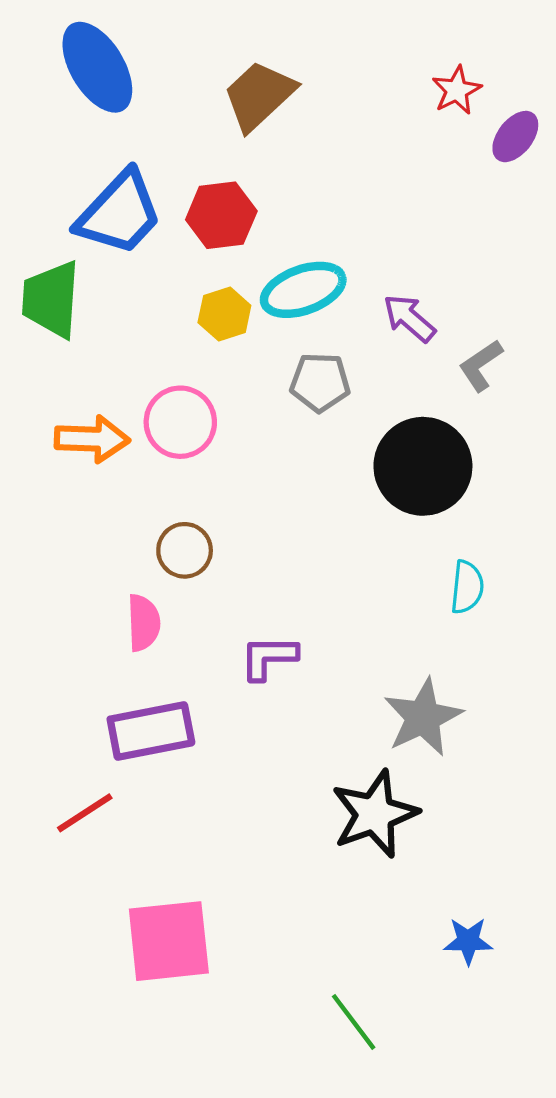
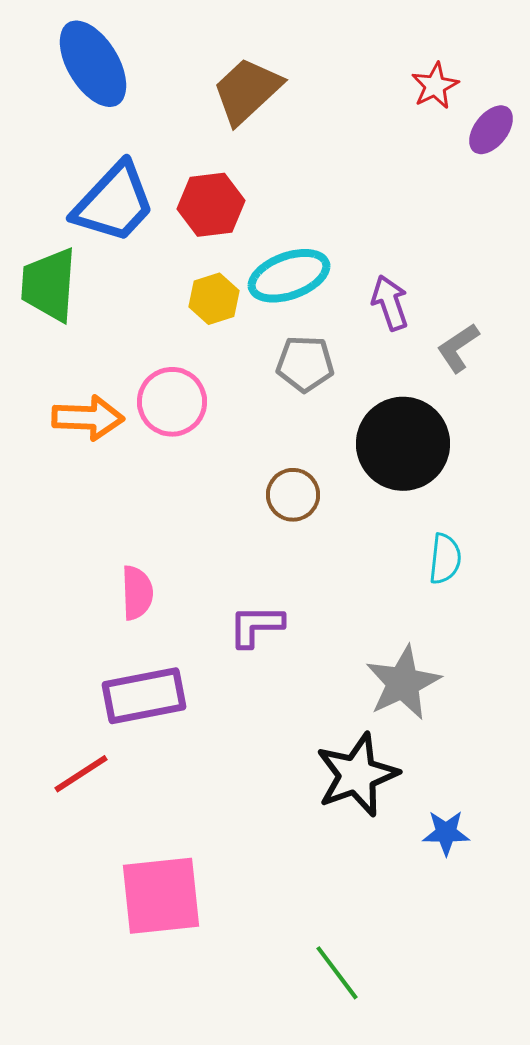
purple arrow: (409, 318) -> (390, 303), turned 30
brown circle: (185, 550) -> (293, 495), moved
blue star: (468, 941) -> (446, 833), moved

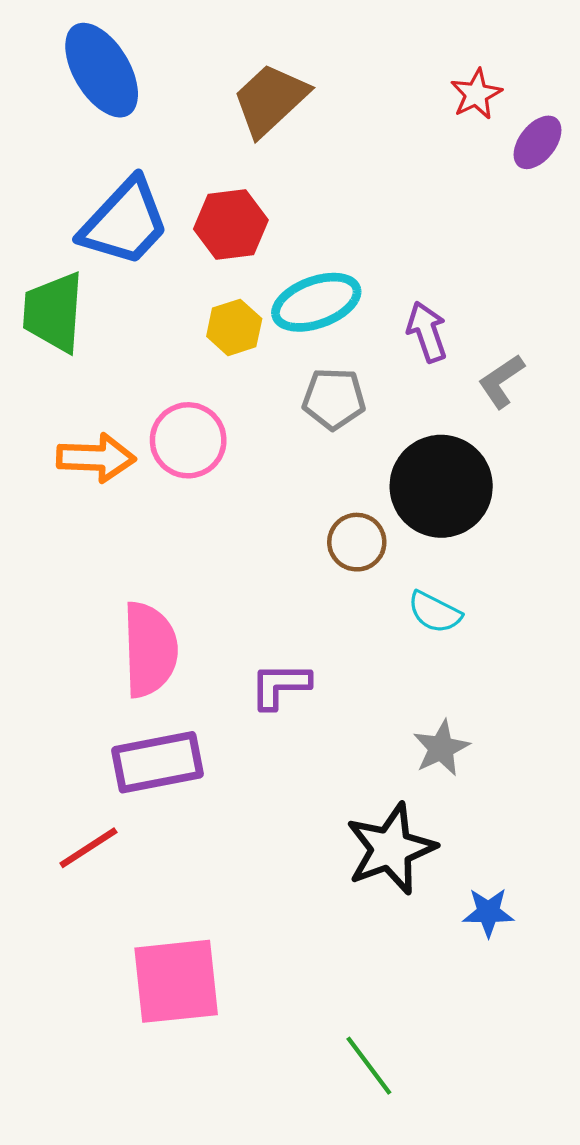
brown circle: (293, 495) -> (357, 542), moved
cyan semicircle: (445, 559) -> (435, 612), moved, turned 111
pink semicircle: (137, 593) -> (150, 649), size x1.6
gray star: (403, 683) -> (441, 748), size x0.7

